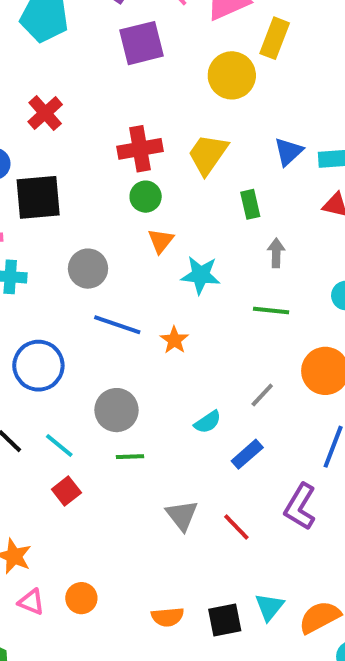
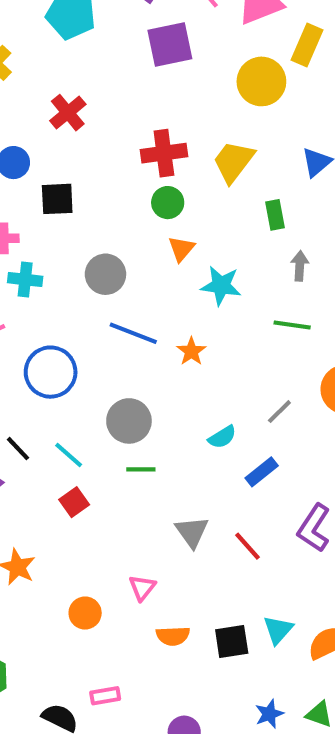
black square: (38, 197) -> (57, 199), size x0.7
pink triangle: (31, 602) -> (142, 588), moved, turned 44

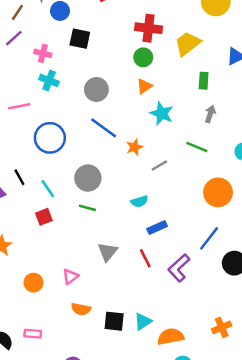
gray line: (279, 412) -> (159, 166), moved
red line: (247, 546) -> (145, 258), moved

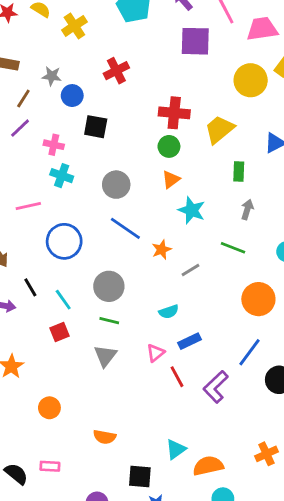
gray triangle: (108, 252) -> (105, 356), moved
pink triangle: (70, 277) -> (155, 353), moved
black square: (114, 321) -> (140, 476), moved

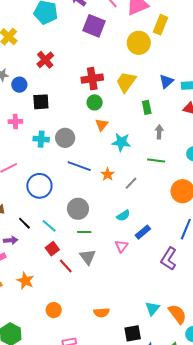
purple square: (195, 41) -> (94, 26), turned 35
cyan cross: (62, 176) -> (41, 139), moved
red line: (177, 377) -> (66, 266), moved
orange circle: (49, 408) -> (54, 310), moved
orange semicircle: (208, 466) -> (177, 314), turned 80

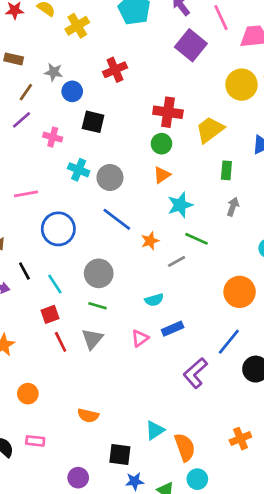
cyan star: (121, 142) -> (180, 205), turned 30
green line: (156, 161) -> (196, 239), moved

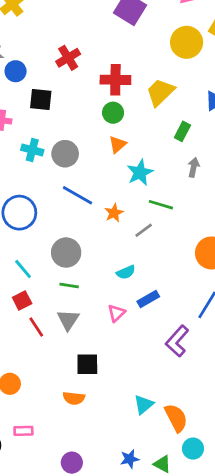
red cross: (115, 70) -> (68, 58), moved
green rectangle: (226, 170) -> (182, 131), turned 30
black square: (120, 455) -> (87, 364), moved

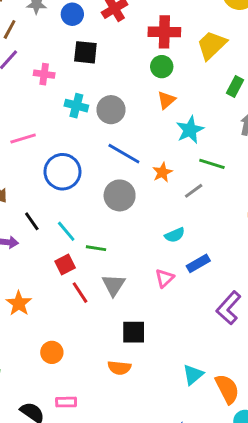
blue circle: (16, 71) -> (72, 14), moved
gray circle: (66, 253) -> (120, 195), moved
green line: (69, 286) -> (96, 248), moved

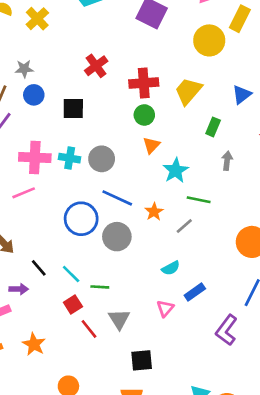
blue circle: (72, 14) -> (34, 95), moved
pink cross: (44, 74) -> (35, 157), moved, size x1.6
blue circle: (62, 172) -> (81, 219), moved

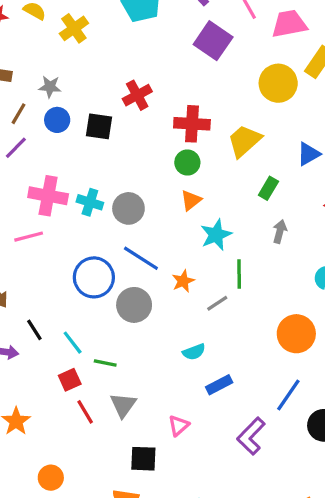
black square: (73, 109) -> (99, 126), moved
green line: (199, 200) -> (239, 274), turned 70
pink triangle: (165, 308) -> (179, 426), moved

